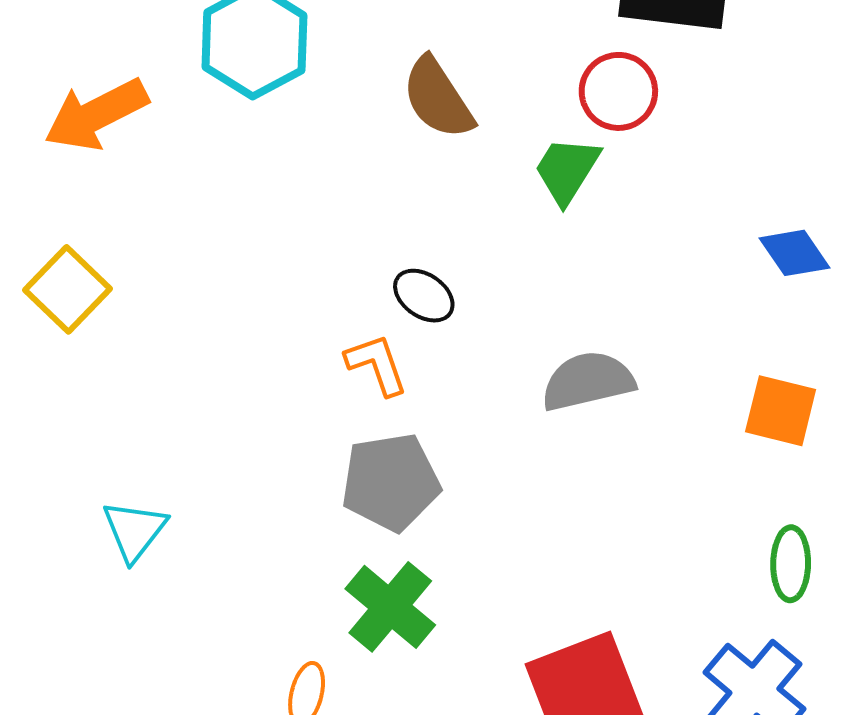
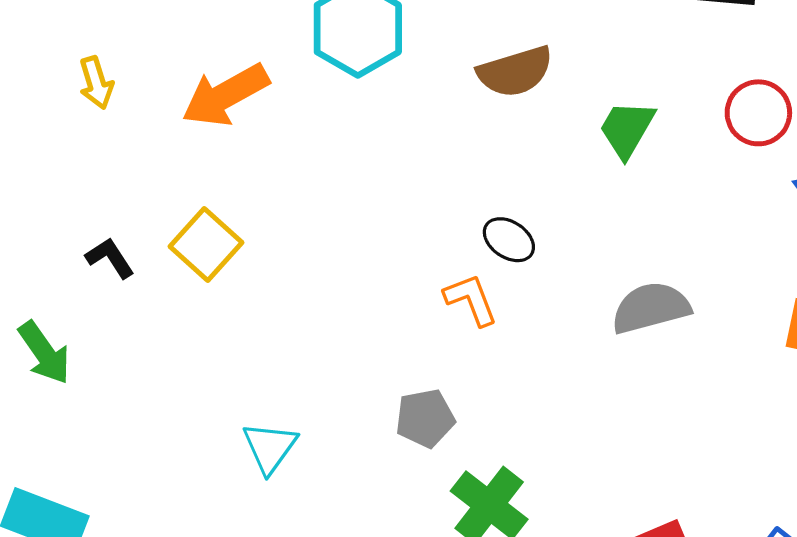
red circle: (618, 91) -> (758, 113), moved
brown semicircle: (438, 98) -> (515, 72), turned -72
gray pentagon: (391, 482) -> (425, 418), moved, size x0.7

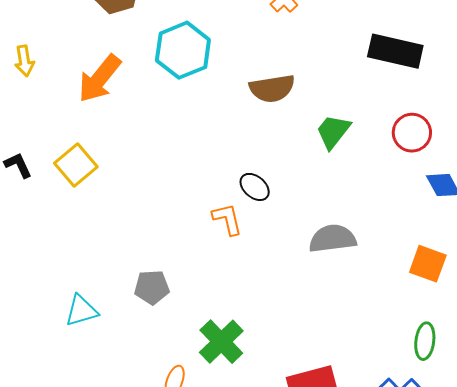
orange arrow: (225, 95) -> (100, 79), turned -30
gray pentagon: (425, 418) -> (152, 287), moved
cyan triangle: (270, 447) -> (81, 311), moved, turned 30

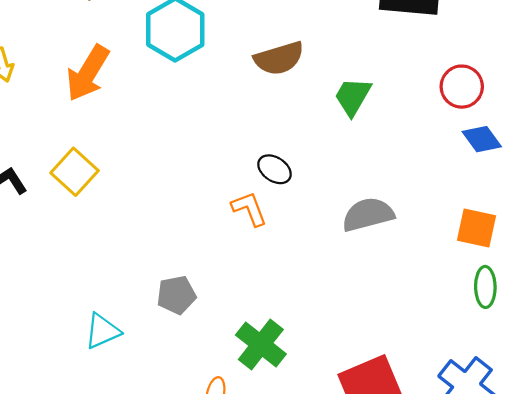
red circle: (412, 133) -> (462, 87), moved
green ellipse: (425, 341) -> (485, 287), moved

